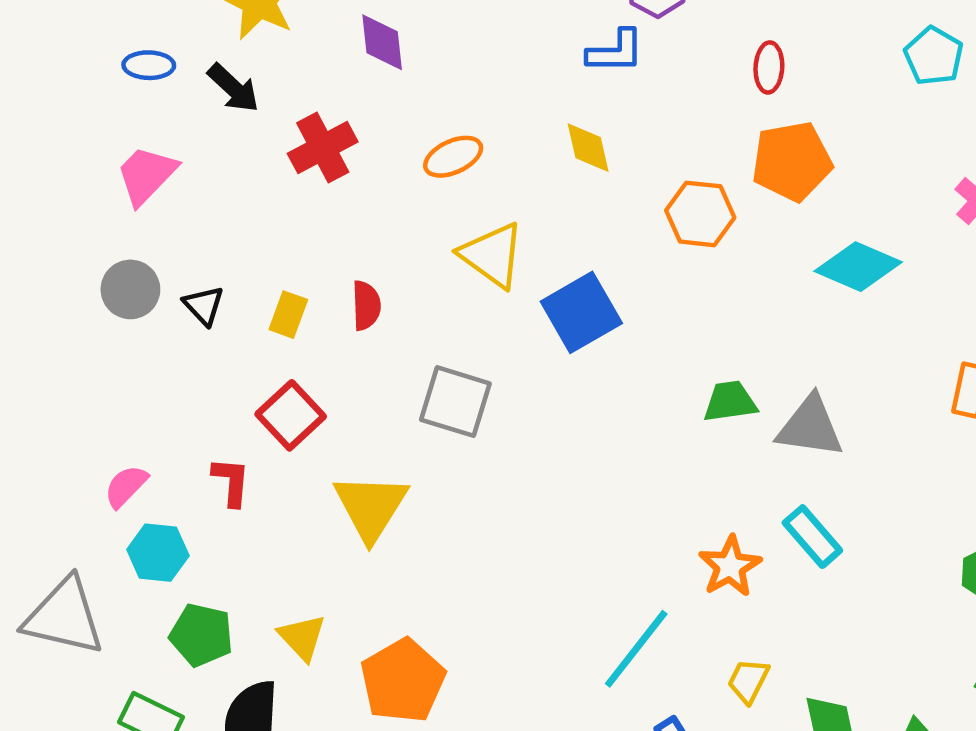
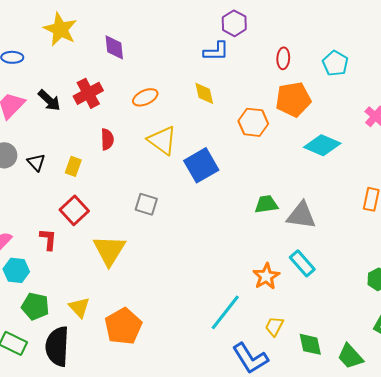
cyan pentagon: (934, 56) -> (335, 63), moved
black arrow: (233, 88) -> (49, 100), moved
red semicircle: (366, 305) -> (107, 139), moved
gray square: (455, 402) -> (146, 204), size x0.7

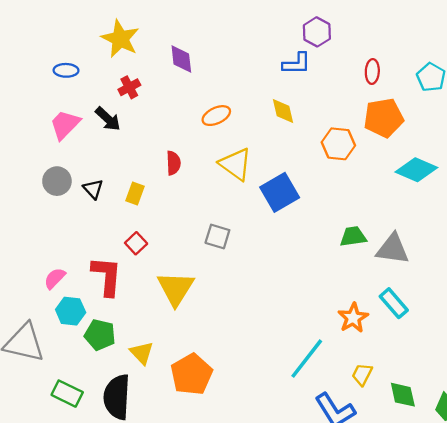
red cross: (88, 93) -> (129, 87), moved, size x0.7
red square: (74, 210) -> (136, 243), size x0.7
red L-shape: (48, 239) -> (107, 276), size x1.6
green pentagon: (35, 306) -> (100, 335), moved

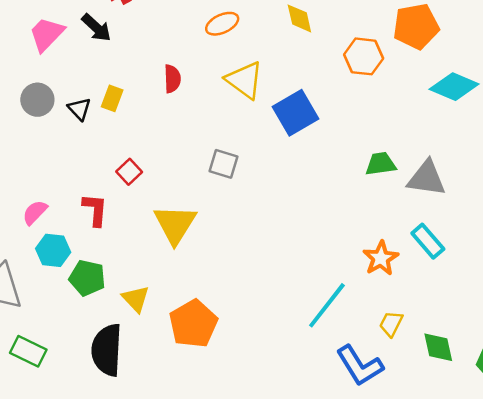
yellow rectangle: (135, 194) -> (112, 98), moved
red L-shape: (107, 276) -> (95, 210), size x0.7
green rectangle: (67, 394) -> (28, 351), moved

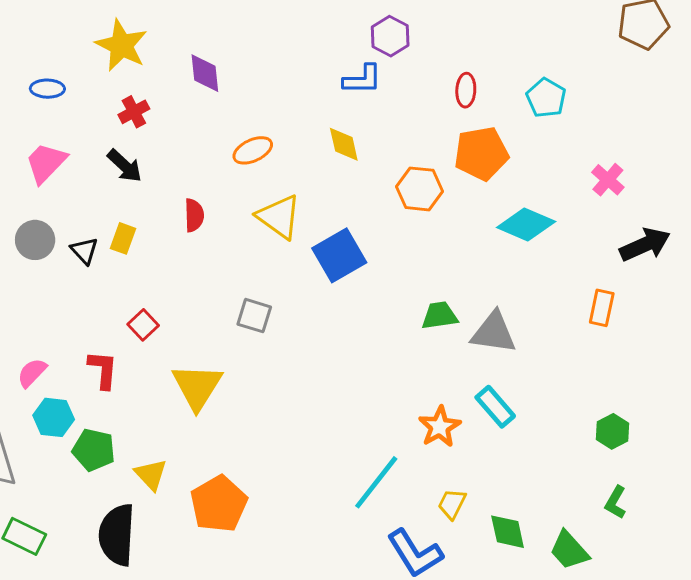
black arrow: (96, 28) -> (125, 166), moved

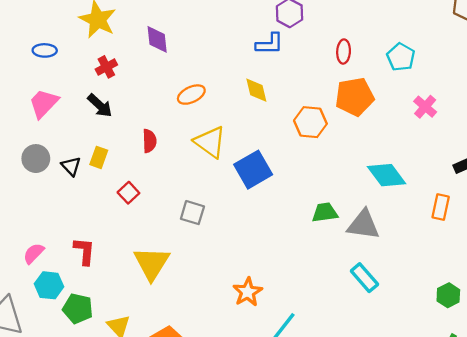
pink cross: (608, 180) -> (425, 107), moved
cyan diamond: (526, 224) -> (387, 175), moved, turned 30
red square: (143, 325) -> (128, 193), moved
orange star: (440, 427) -> (248, 292), moved

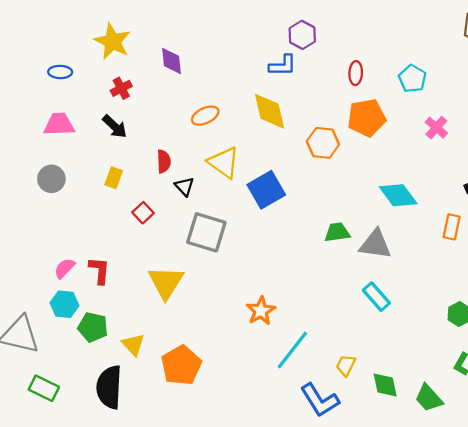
yellow diamond: (256, 90) -> (270, 111), size x1.5
pink trapezoid: (44, 103) -> (59, 124), turned 44
black triangle: (71, 166) -> (184, 186), moved
gray square: (192, 213) -> (206, 232), size x1.6
pink semicircle: (34, 253) -> (65, 268), moved

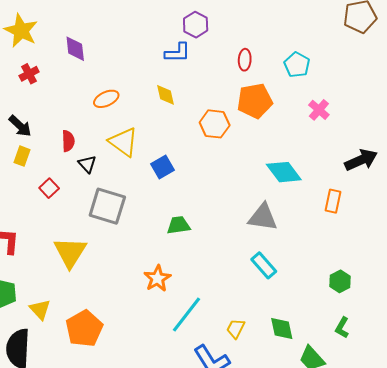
yellow diamond: (270, 111) -> (165, 95), size x0.6
black arrow: (115, 126) -> (20, 126), moved
blue square: (266, 190) -> (162, 167), size x0.7
green trapezoid: (337, 232) -> (178, 225), moved
green diamond: (385, 385) -> (282, 329), moved

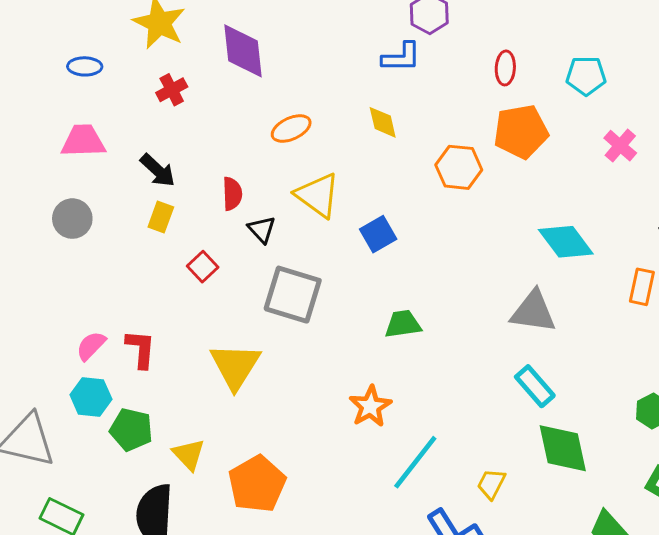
purple diamond: (75, 49) -> (243, 51), size x1.4
cyan pentagon: (297, 65) -> (586, 76), turned -30
green diamond: (282, 329) -> (563, 448), moved, size x1.4

